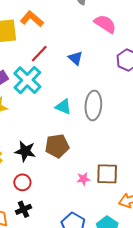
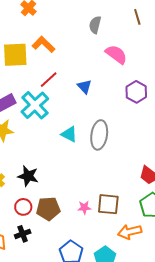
brown pentagon: (57, 146) -> (48, 209), moved

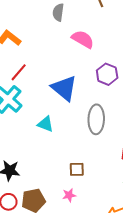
blue triangle: (84, 87) -> (64, 88), moved, size x1.8
gray ellipse: (99, 135) -> (96, 119), moved
brown square: (108, 204) -> (77, 169), moved, size x0.7

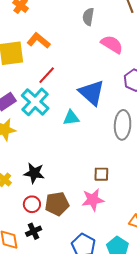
cyan triangle: (45, 124) -> (71, 118), moved, turned -30
pink star: (69, 195) -> (93, 200), size x1.6

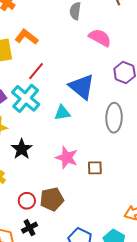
black star: (34, 173) -> (22, 149), moved, turned 30
pink star: (93, 200) -> (67, 158), moved, turned 30

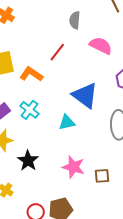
orange L-shape: (27, 37) -> (31, 74), moved
red line: (36, 71) -> (57, 52), moved
cyan cross: (26, 98) -> (29, 110), size x0.7

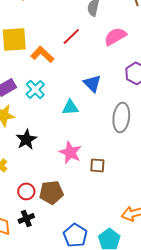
pink semicircle: (101, 46) -> (115, 36), turned -65
blue triangle: (85, 95) -> (92, 83), size x0.7

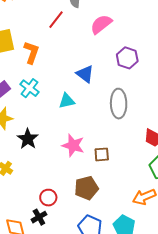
red line: (71, 36) -> (56, 20), moved
orange L-shape: (42, 54) -> (31, 52), turned 75
red circle: (26, 191) -> (48, 198), moved
brown pentagon: (51, 192) -> (86, 188), moved

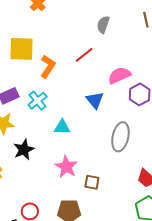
red line: (56, 20) -> (84, 55), moved
pink semicircle: (101, 24) -> (119, 75), moved
cyan triangle: (67, 101) -> (62, 127), moved

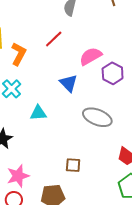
gray ellipse: (120, 137) -> (97, 117), turned -76
pink star: (66, 167) -> (18, 176), moved, turned 30

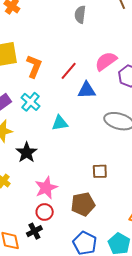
red line: (54, 39) -> (69, 71), moved
blue triangle: (68, 83) -> (87, 90), turned -42

